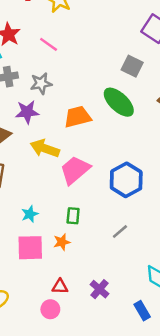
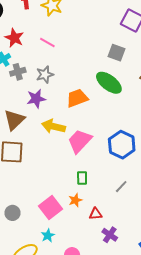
cyan star: (30, 214) -> (48, 235), moved
pink square: (30, 248) -> (50, 207), turned -30
red triangle: (60, 287) -> (96, 214), moved

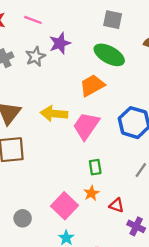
orange trapezoid: (77, 98) -> (92, 85), moved
purple star: (36, 99) -> (60, 43), moved
red triangle: (96, 214) -> (116, 205), turned 32

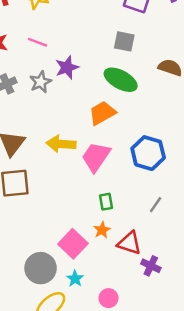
red triangle: (116, 205) -> (129, 243), size x1.5
gray circle: (23, 218) -> (41, 268), moved, size x1.6

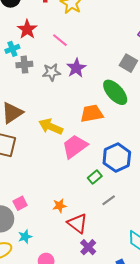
purple star: (67, 67) -> (76, 68), turned -30
green rectangle: (106, 202) -> (95, 177), moved, turned 40
pink square: (73, 244) -> (20, 203), moved, size x0.6

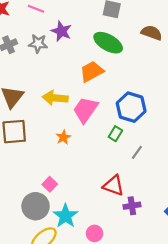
gray star: (51, 72) -> (38, 44), turned 30
orange star: (60, 206) -> (63, 137), moved
cyan star: (25, 237) -> (65, 216), size x1.6
purple cross: (88, 247) -> (132, 206), turned -35

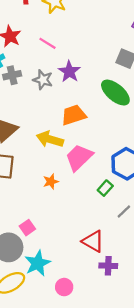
orange trapezoid: (92, 72) -> (74, 115), moved

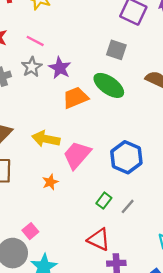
gray star: (43, 80) -> (32, 67), moved, turned 30
orange trapezoid: (74, 115) -> (75, 98), moved
green rectangle: (105, 188) -> (104, 201), moved

